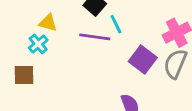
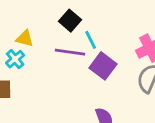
purple square: (143, 60) -> (103, 66), moved

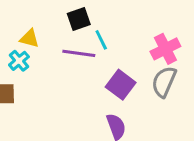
black square: (70, 21) -> (79, 19), turned 30
purple square: (103, 66) -> (121, 85), moved

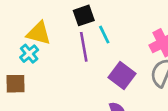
yellow triangle: (29, 38) -> (39, 33), size x1.4
purple line: (79, 53) -> (84, 47), turned 72

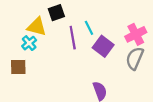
black square: (84, 15) -> (56, 13), moved
purple square: (122, 75) -> (103, 46), moved

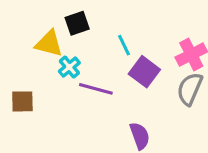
purple line: (73, 38) -> (96, 89), moved, turned -65
cyan cross: (29, 43) -> (69, 67), moved

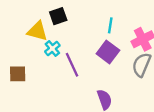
cyan line: (124, 45) -> (110, 25), moved, turned 35
purple line: (96, 89) -> (72, 65), turned 50

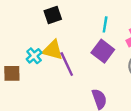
yellow triangle: (37, 31) -> (53, 50), moved
cyan cross: (52, 49) -> (34, 56), moved

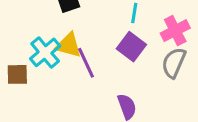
cyan cross: (34, 56) -> (45, 52), size x1.5

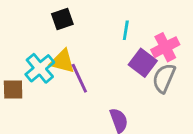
purple square: (131, 47) -> (143, 63), moved

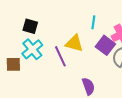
black square: (62, 19) -> (30, 26), moved, turned 35
yellow triangle: (62, 61) -> (74, 43), moved

